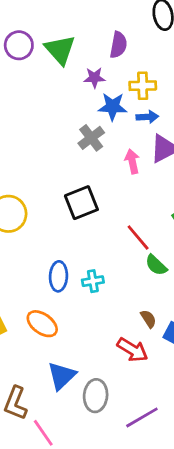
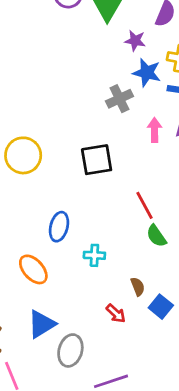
cyan cross: (93, 281) -> (94, 255), moved
red arrow: (132, 350) -> (116, 313), size x0.7

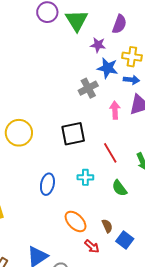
red line: (145, 205) -> (110, 153), moved
cyan cross: (94, 255) -> (85, 177), moved
orange ellipse: (33, 269) -> (76, 221), moved

